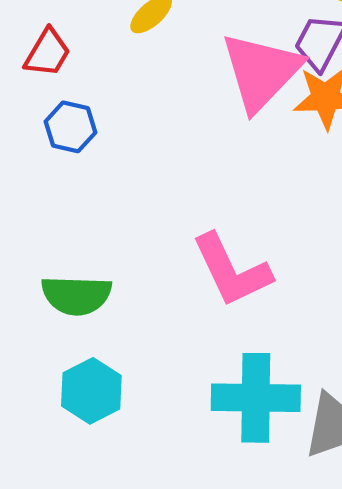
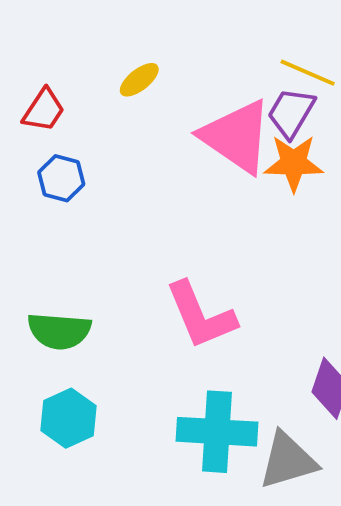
pink triangle: (261, 71) -> (236, 136), turned -42

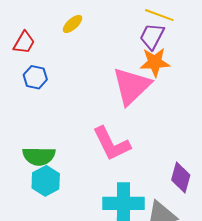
pink triangle: (236, 136) -> (132, 86), moved, turned 45
cyan hexagon: (69, 418) -> (46, 181), moved

